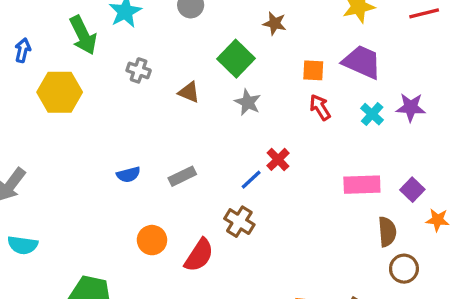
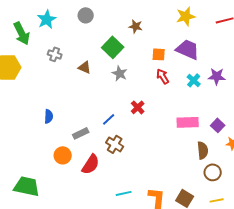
blue semicircle: (128, 175) -> (49, 116), turned -72
gray rectangle: (182, 176) -> (81, 133), moved
blue line: (251, 180) -> (109, 119), moved

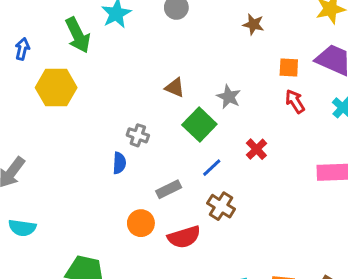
green square: (113, 47) -> (199, 125), moved
gray cross: (55, 54) -> (138, 135), moved
red semicircle: (91, 164) -> (184, 237), turned 40

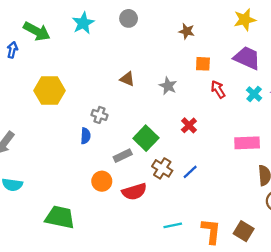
green arrow: (78, 35) -> (37, 31), moved, turned -36
orange square: (289, 67) -> (203, 64), moved
yellow hexagon: (56, 88) -> (49, 91), moved
green square: (199, 125) -> (146, 138), moved
blue line: (212, 168) -> (190, 172), moved

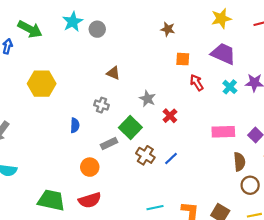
gray circle: (129, 18) -> (97, 29), moved
gray star: (168, 86) -> (147, 99), moved
gray cross: (99, 115) -> (102, 105), moved
red semicircle: (134, 192) -> (90, 200), moved

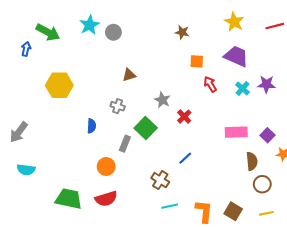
yellow star: (221, 18) -> (234, 22), turned -30
brown triangle: (113, 73) -> (129, 75), turned -40
gray rectangle: (109, 144) -> (125, 144), turned -42
brown cross: (145, 155) -> (160, 180), moved

